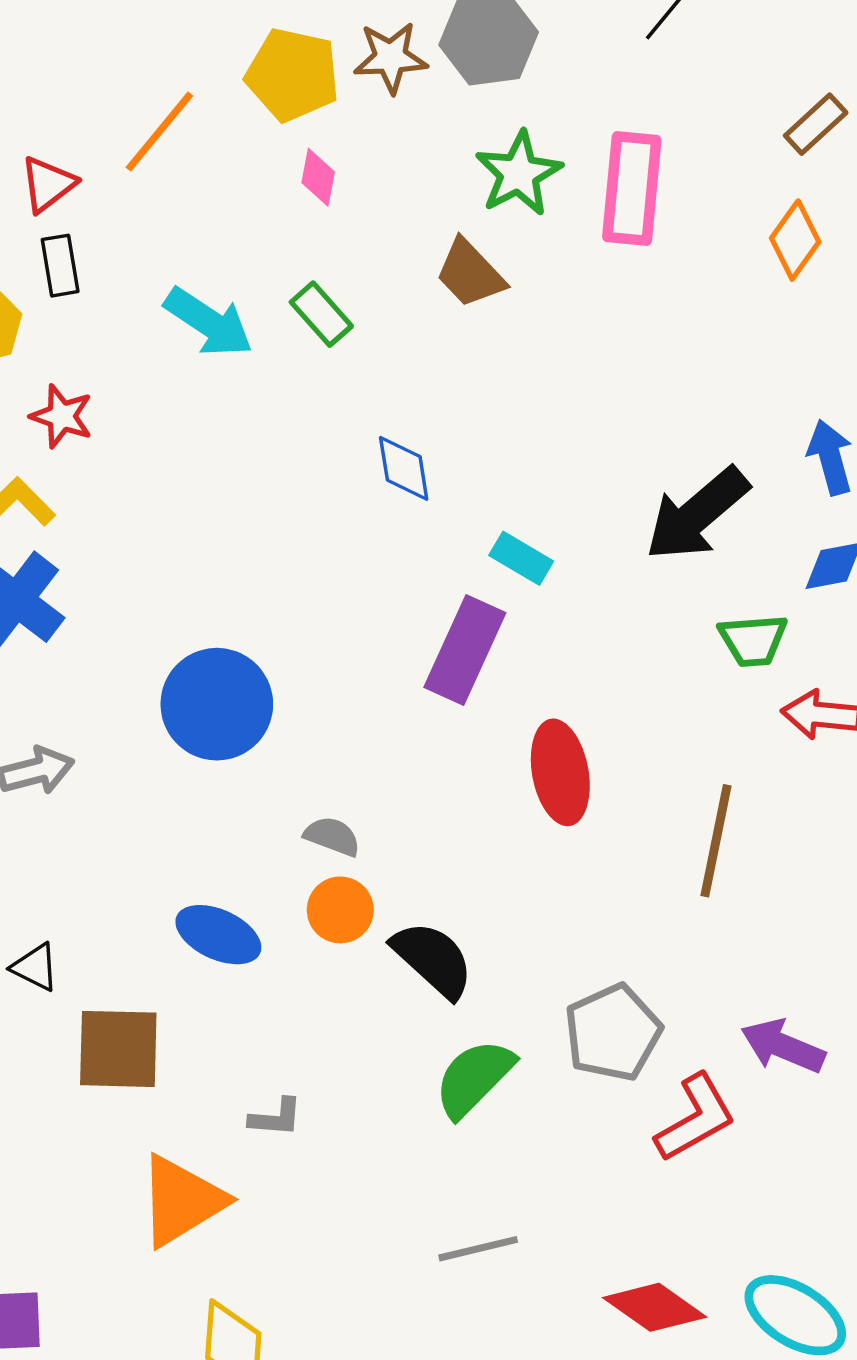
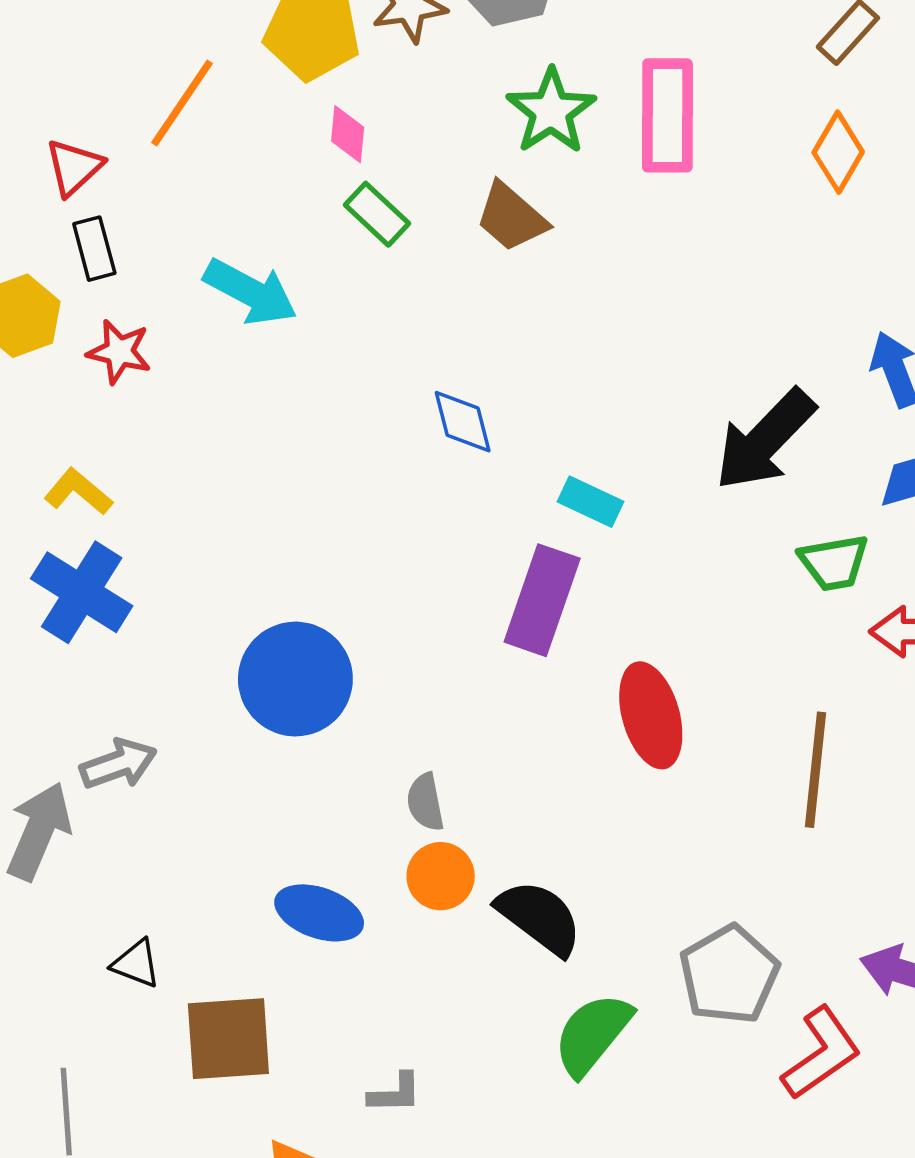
green rectangle: (321, 314) -> (377, 214), moved
red star: (62, 416) -> (119, 352), moved
gray semicircle: (332, 836) -> (425, 802), turned -116

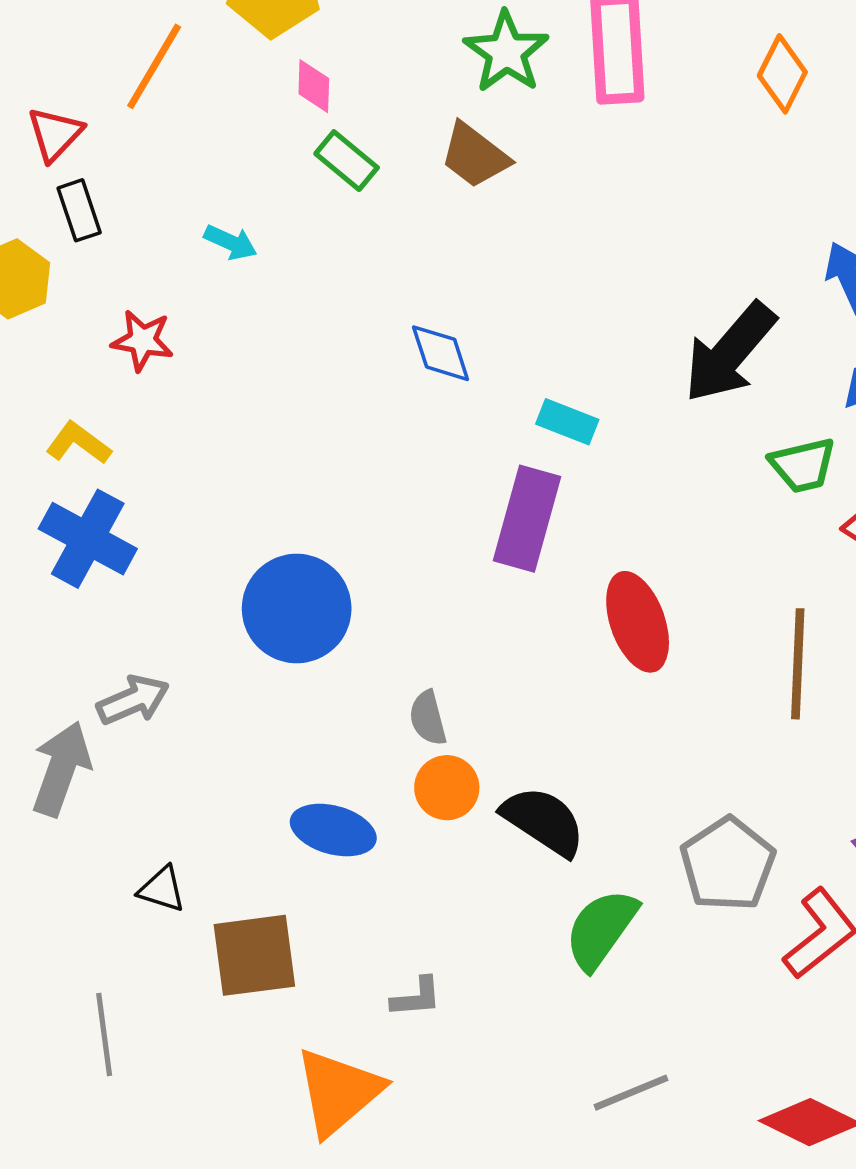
cyan arrow: (250, 292) -> (231, 242), size x0.6
red star: (119, 352) -> (142, 340), moved

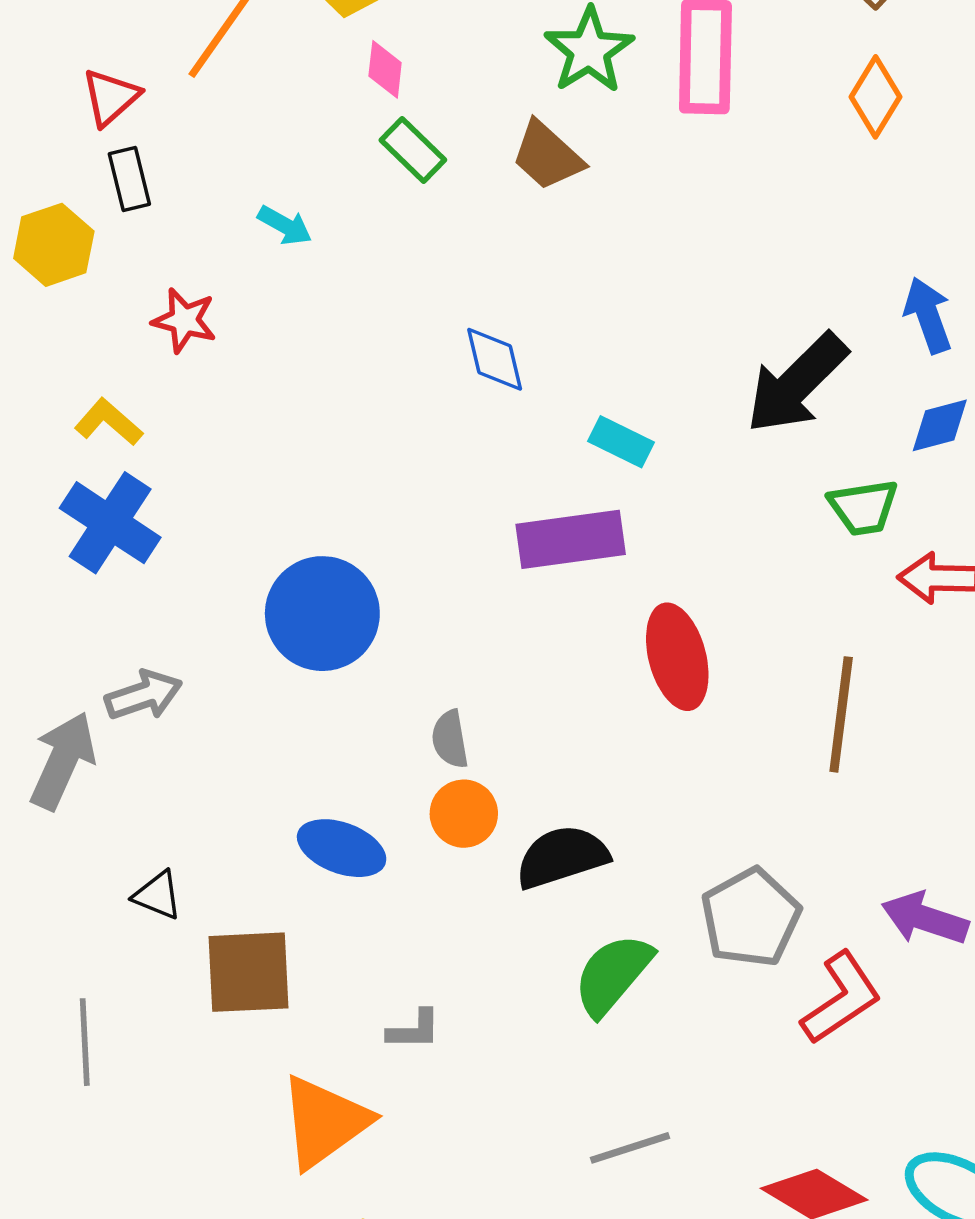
purple rectangle: (527, 519) -> (571, 539), turned 62
black semicircle: (543, 821) -> (562, 857), turned -56

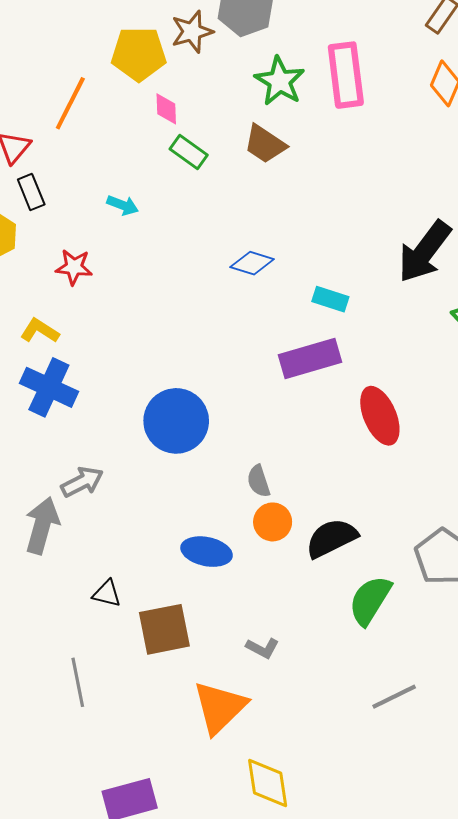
blue diamond: (495, 359) -> (252, 263), turned -51
gray L-shape: (414, 1030) -> (263, 648), turned 36

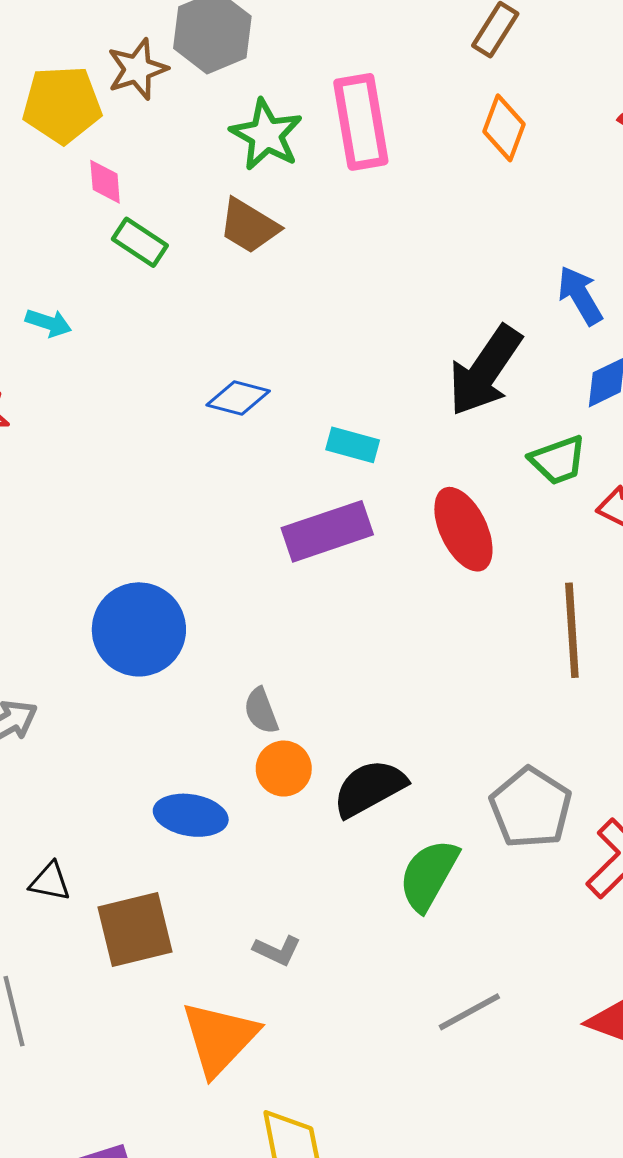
red ellipse: (380, 416) -> (463, 529), moved

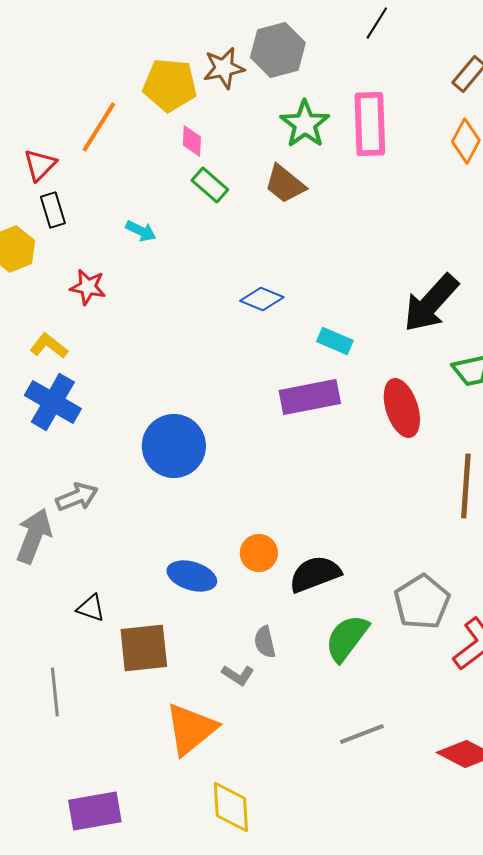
gray semicircle: (261, 711) -> (265, 642), moved

